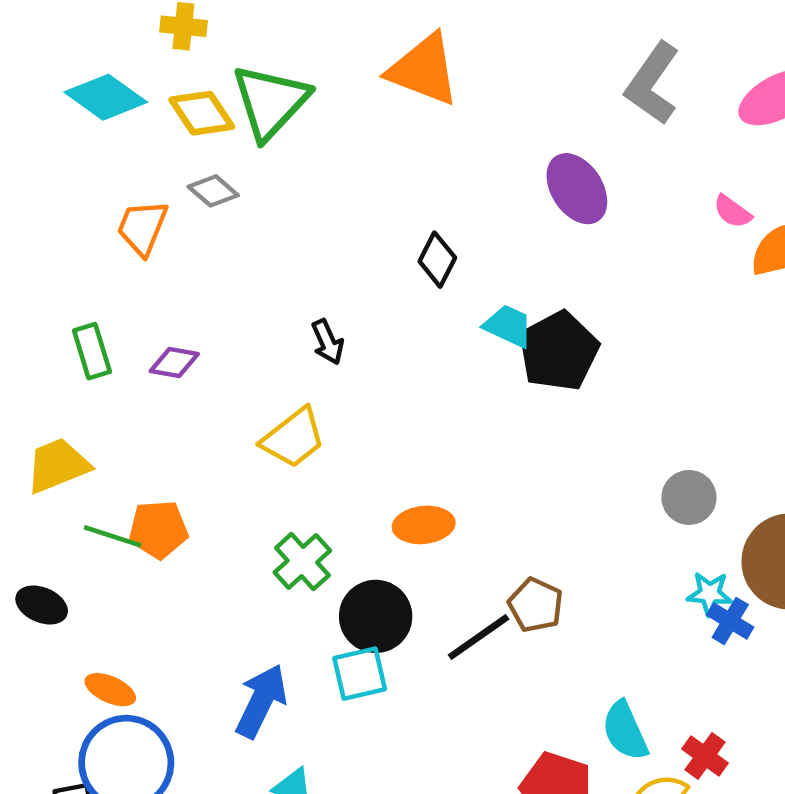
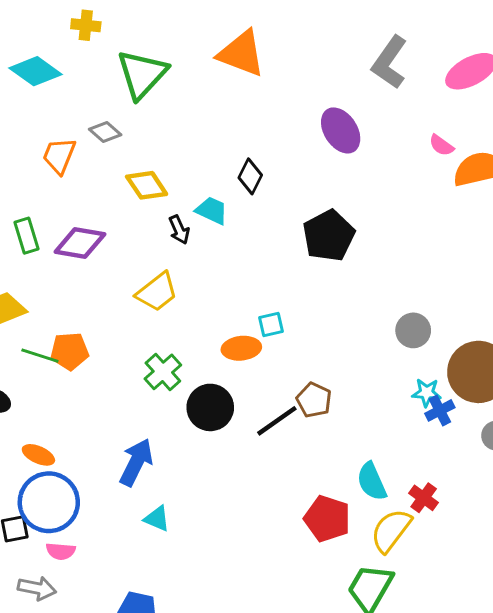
yellow diamond: (202, 113) -> (147, 185), moved
cyan trapezoid: (508, 326) -> (212, 210), moved
purple diamond: (174, 363) -> (80, 243), size x1.6
blue cross: (730, 621) -> (440, 410), turned 32
cyan square: (360, 674) -> (271, 325), moved, size x0.7

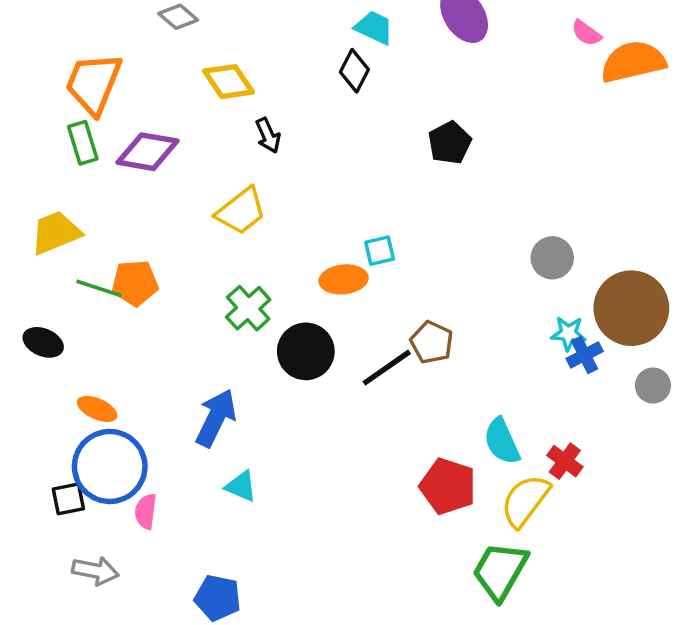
orange trapezoid: (59, 156) -> (94, 83), moved, size x1.4
cyan trapezoid: (212, 210) -> (374, 28), moved
black pentagon: (329, 236) -> (450, 143), size x0.7
pink semicircle: (61, 551) -> (146, 511), moved, turned 92

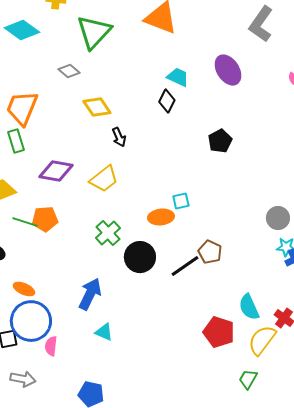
purple diamond: (147, 152) -> (56, 171), moved
gray circle: (552, 258) -> (278, 218), moved
green trapezoid: (500, 571) -> (248, 379), size x0.6

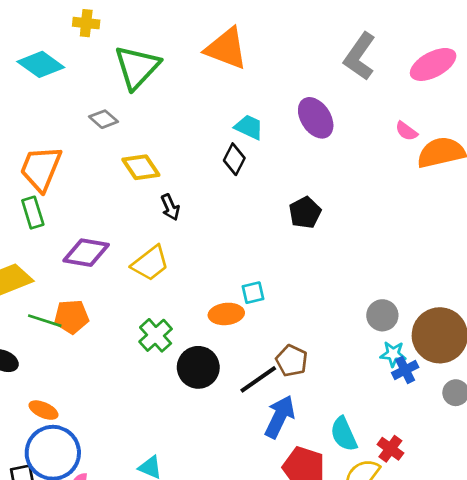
blue arrow: (90, 294) -> (280, 417), moved

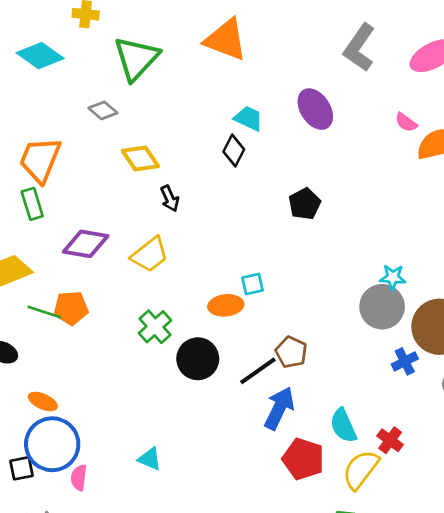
gray circle: (382, 315) -> (382, 307), size x1.4
cyan star: (393, 354) -> (393, 277), moved

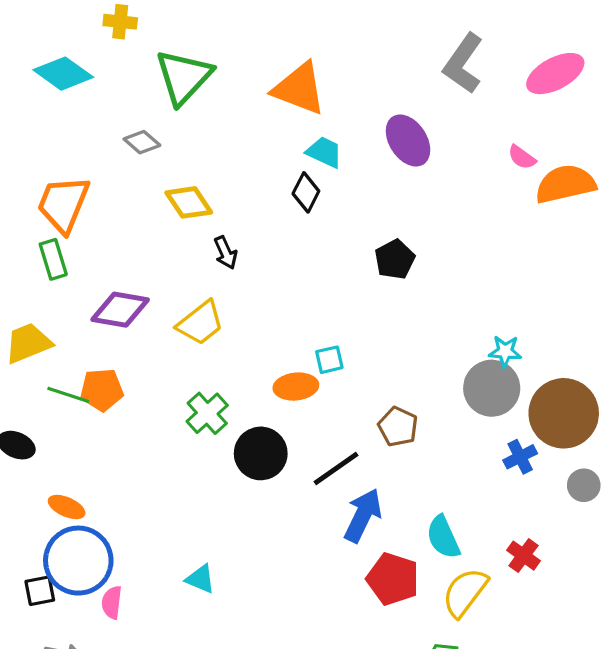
orange triangle: (226, 40) -> (299, 89), moved
brown pentagon: (291, 352) -> (398, 427), moved
red cross: (390, 440) -> (523, 556), moved

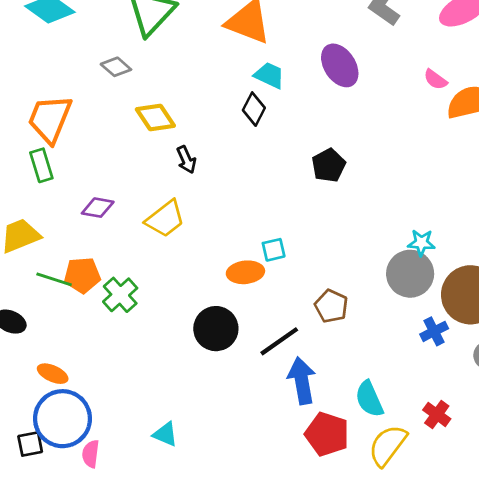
purple diamond: (120, 310) -> (98, 208), size x0.7
green cross: (207, 413) -> (120, 295), moved
blue arrow: (363, 515) -> (302, 381), turned -36

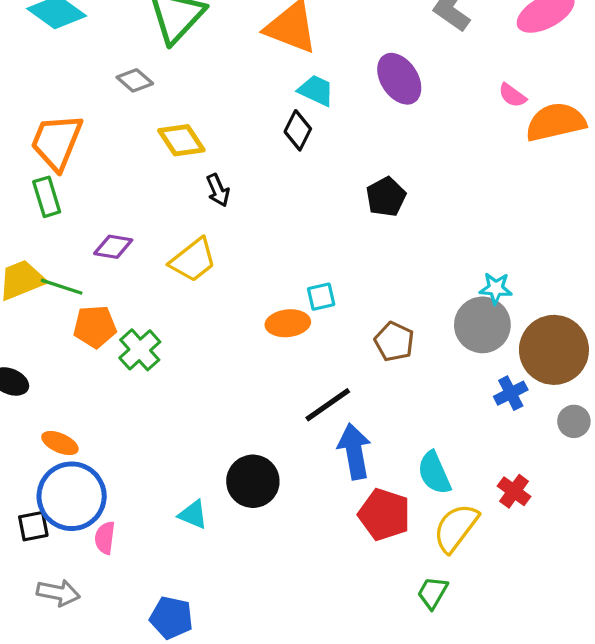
green line: (54, 279) -> (62, 287), moved
brown pentagon: (331, 306) -> (394, 342), moved
black circle: (216, 329) -> (253, 481), moved

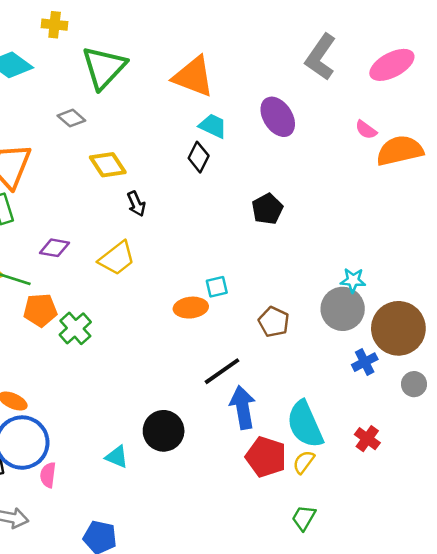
cyan semicircle: (434, 473) -> (305, 424), size x1.4
yellow semicircle: (456, 528) -> (304, 462), moved, size x0.6

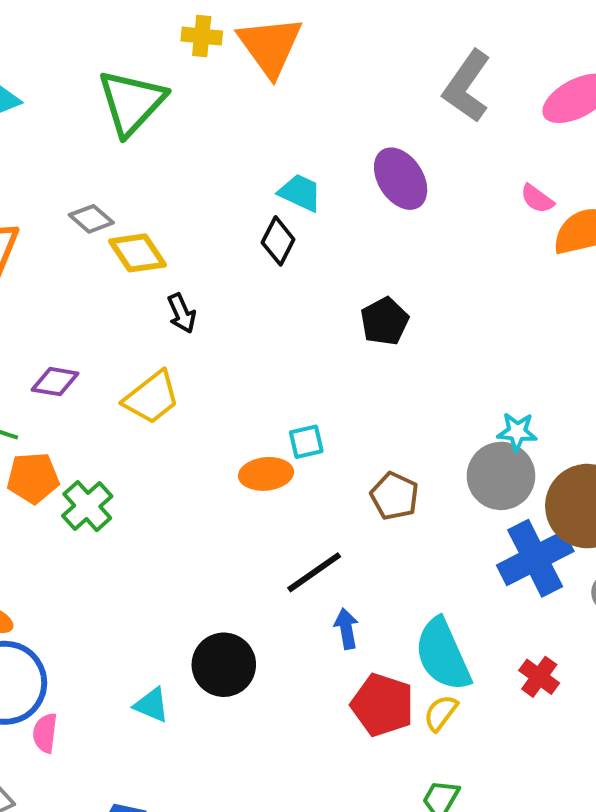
yellow cross: (55, 25) -> (202, 36), moved
orange triangle: (193, 77) -> (270, 46), moved, turned 33
gray diamond: (71, 118) -> (91, 219), moved
blue cross: (365, 362) -> (535, 558), size x1.8
blue arrow: (243, 407) -> (346, 629), size x0.6

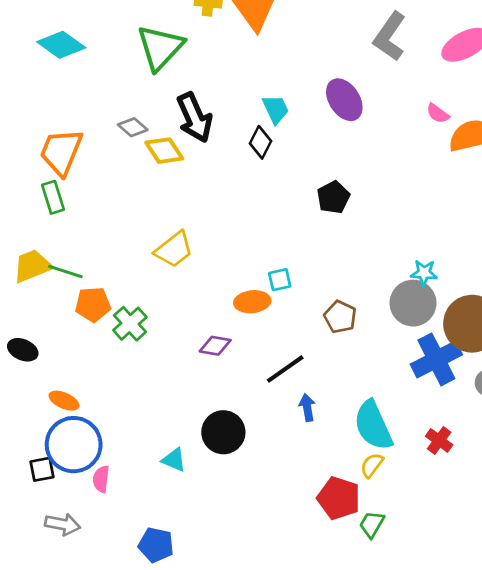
cyan trapezoid: (300, 193) -> (276, 109), turned 40
black arrow: (182, 313) -> (195, 118), moved, size x1.8
purple diamond: (55, 382) -> (215, 346), moved
red pentagon: (383, 705) -> (339, 498), moved

